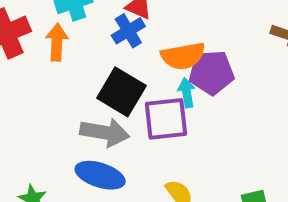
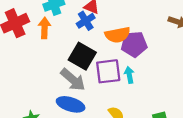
cyan arrow: (187, 93) -> (129, 75), moved
gray arrow: (105, 132) -> (73, 80), turned 32

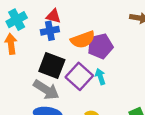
blue cross: (86, 21) -> (50, 31), turned 30
purple square: (108, 71) -> (79, 76), turned -32

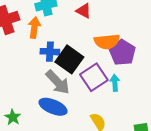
blue cross: (50, 31) -> (50, 52), moved
purple pentagon: (100, 46) -> (122, 53), turned 30

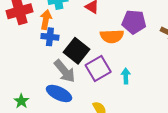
blue cross: (50, 52) -> (50, 37), moved
purple pentagon: (122, 53) -> (134, 22), moved, turned -30
cyan arrow: (115, 83) -> (126, 76), moved

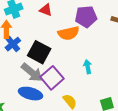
blue cross: (50, 37) -> (13, 44), turned -35
purple square: (98, 68) -> (52, 78), moved

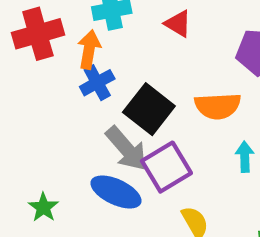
orange semicircle: (69, 33) -> (218, 106), moved

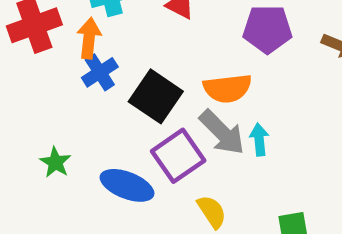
gray arrow: (126, 149) -> (222, 132), moved
green star: (43, 207) -> (55, 162), moved

